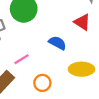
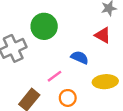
pink line: (21, 59) -> (55, 76), moved

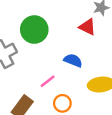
red triangle: (103, 35) -> (87, 27), moved

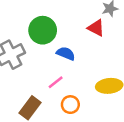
blue semicircle: (73, 60) -> (66, 53), moved

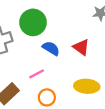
red triangle: (96, 28) -> (81, 47), moved

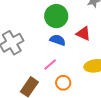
green circle: (33, 22) -> (56, 16), moved

